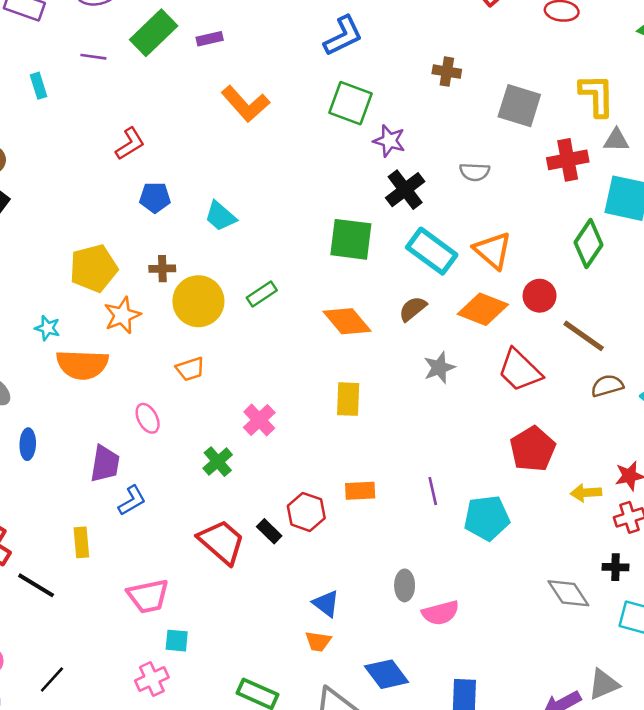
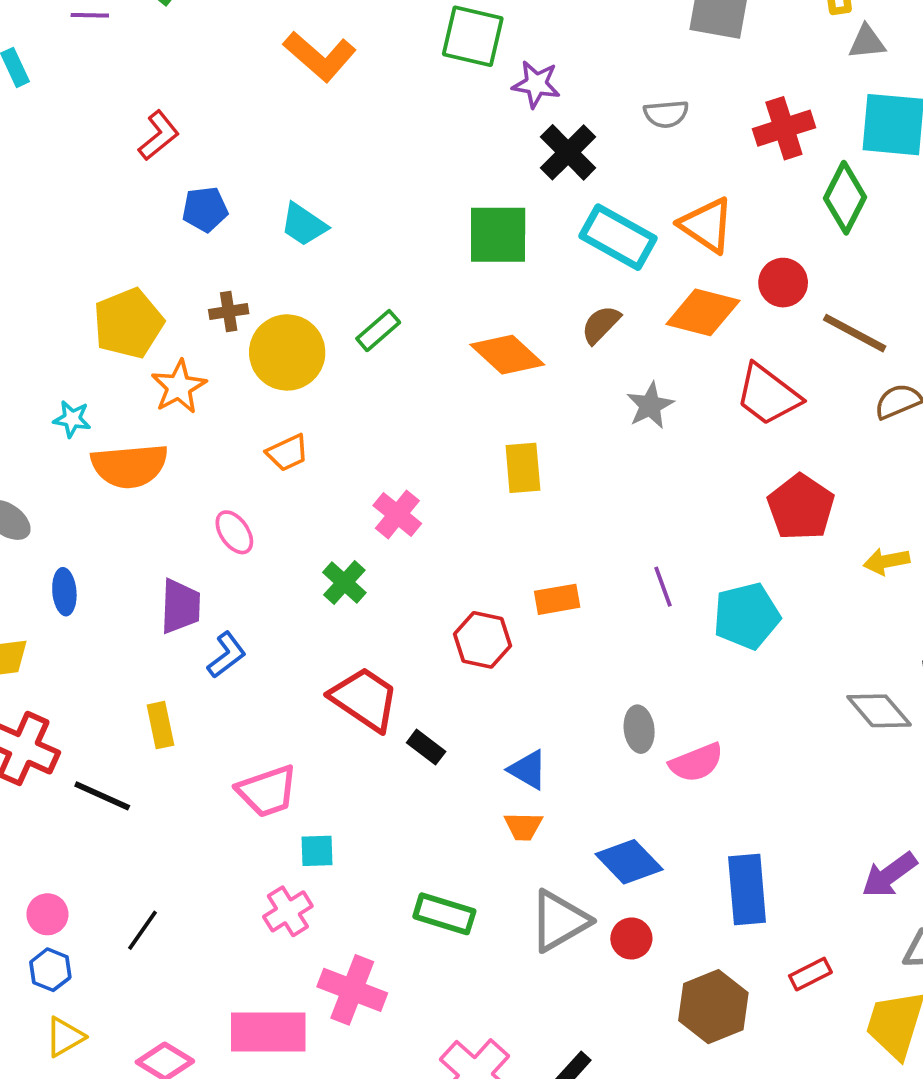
red cross: (568, 160) -> (784, 128), moved
black rectangle: (269, 531) -> (426, 747), moved

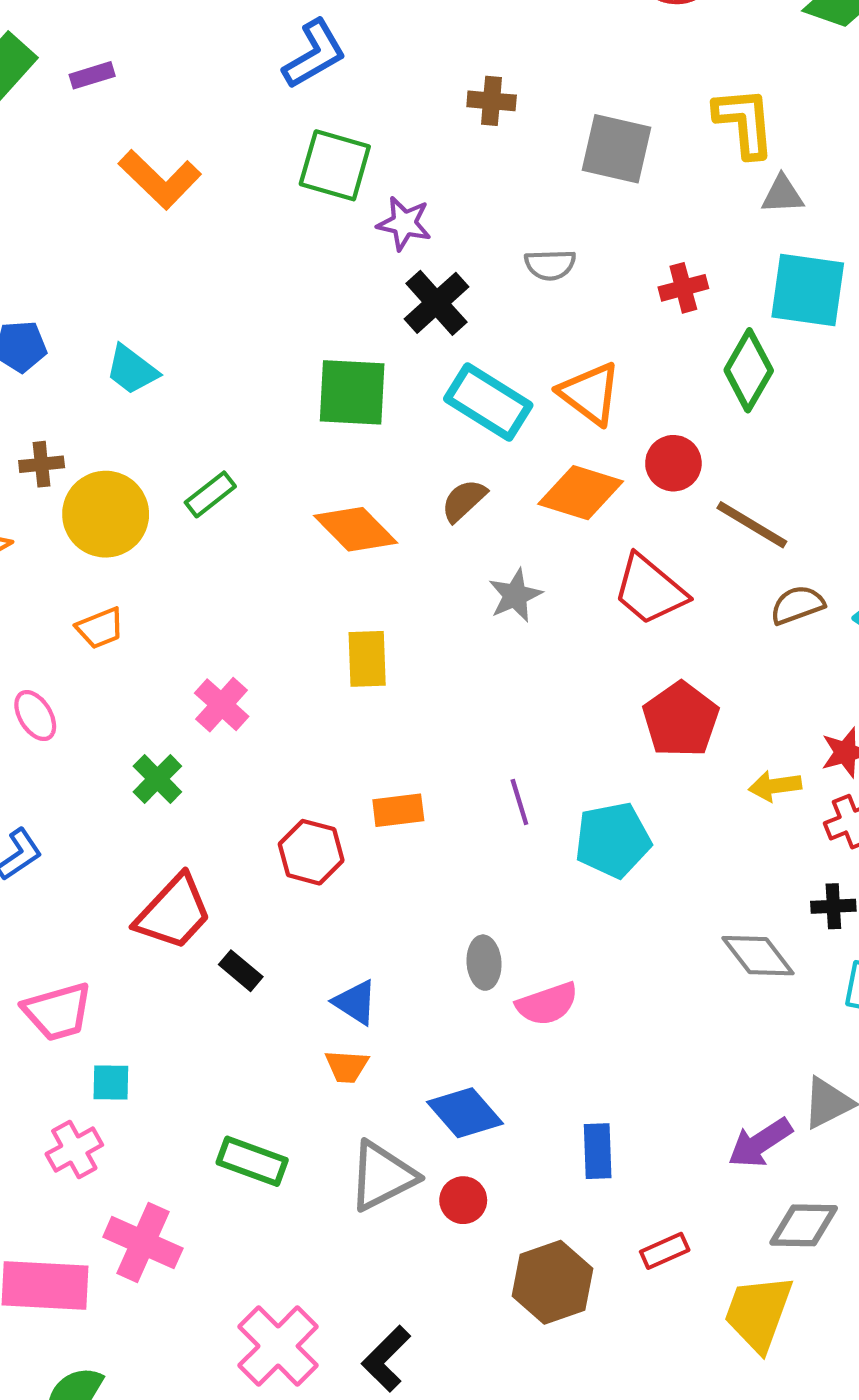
red cross: (784, 128) -> (683, 288), size x0.7
red trapezoid: (365, 699) -> (174, 912), turned 96
blue rectangle: (747, 890) -> (598, 1151), size x0.7

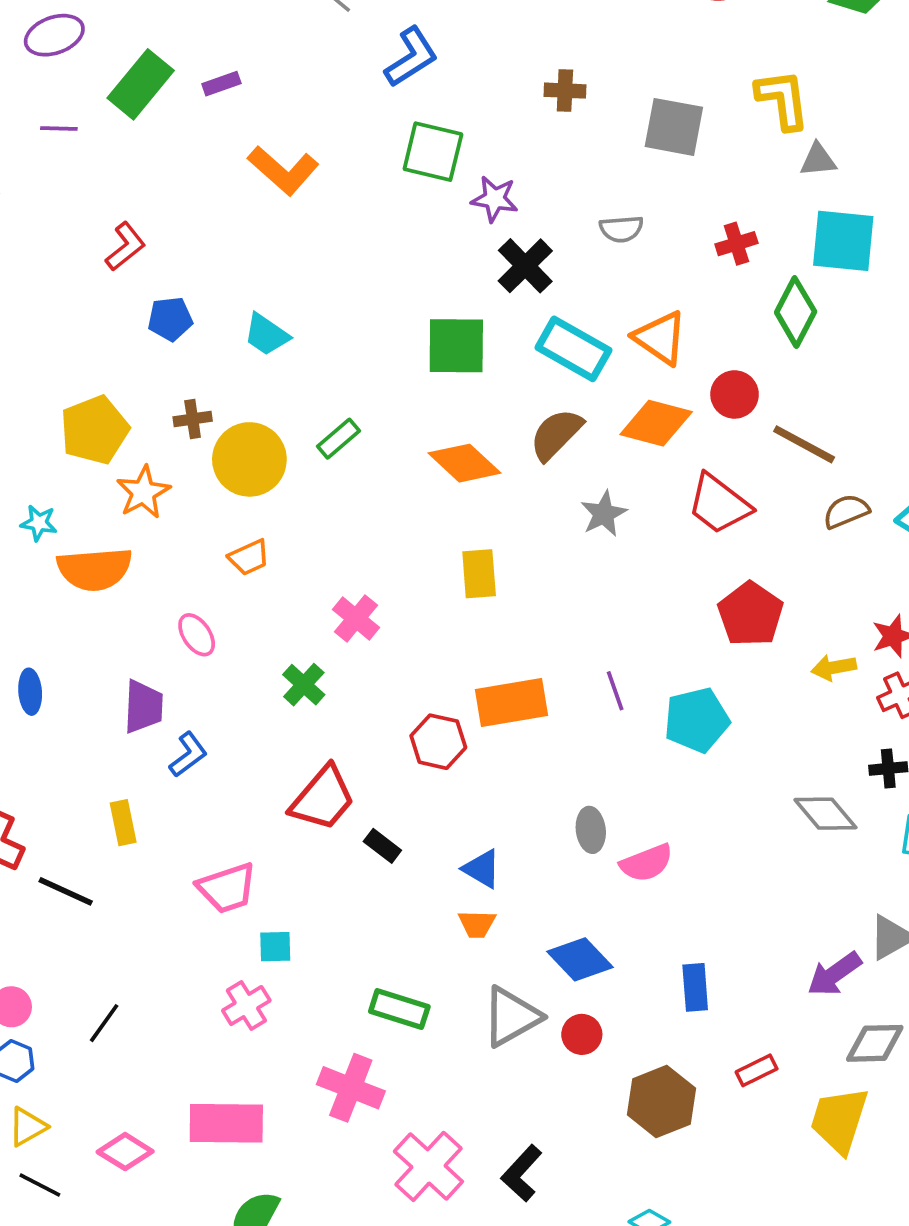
brown semicircle: (464, 500) -> (556, 434), size x1.4
orange rectangle: (398, 810) -> (512, 702), size x1.6
pink cross: (143, 1243) -> (351, 1088), moved

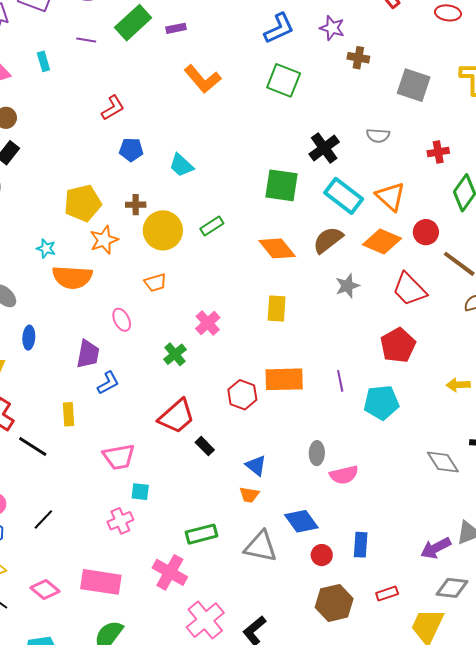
purple star: (495, 199) -> (332, 28), moved
red pentagon: (750, 614) -> (398, 345), moved
green rectangle: (399, 1009) -> (202, 534), turned -40
gray triangle: (511, 1017) -> (261, 547), turned 33
red circle: (582, 1034) -> (322, 555), moved

